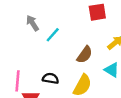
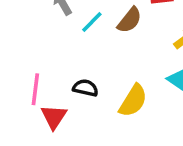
brown semicircle: (85, 55) -> (130, 20), moved

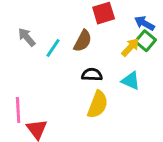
black semicircle: (85, 88) -> (92, 75), moved

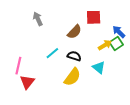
cyan line: (53, 48) -> (52, 53), moved

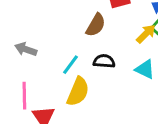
gray arrow: (38, 19) -> (26, 49), moved, turned -32
yellow semicircle: (72, 77) -> (78, 92), moved

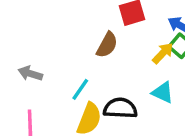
black semicircle: (104, 61) -> (120, 108), moved, size x1.4

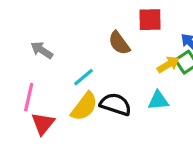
brown semicircle: (107, 45) -> (119, 43), turned 100
cyan triangle: (163, 92) -> (158, 101), turned -45

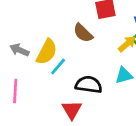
yellow semicircle: (84, 106) -> (47, 52), moved
red triangle: (43, 124) -> (72, 110), moved

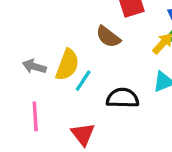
red triangle: (72, 110) -> (83, 134), moved

